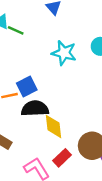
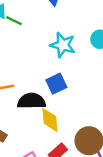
blue square: (27, 86) -> (56, 84), moved

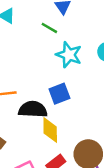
green line: (14, 21) -> (49, 28), moved

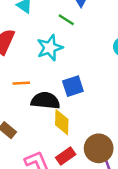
cyan star: (69, 55) -> (50, 48), moved, turned 30

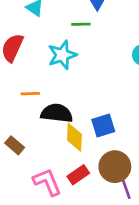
green line: (66, 20) -> (81, 24), turned -35
blue square: (73, 86) -> (103, 126), moved

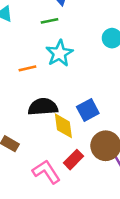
cyan star: (62, 55) -> (59, 53), moved
orange line: (30, 94) -> (27, 68), moved

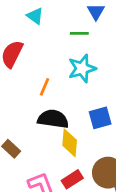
orange line: (27, 68) -> (45, 87), moved, turned -66
blue square: (88, 110) -> (100, 118), moved

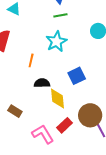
green line: (79, 33) -> (60, 15), moved
black semicircle: (53, 119) -> (42, 83), size x0.7

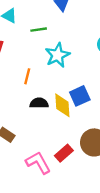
green line: (60, 15) -> (39, 30), moved
yellow diamond: (57, 98) -> (62, 105), moved

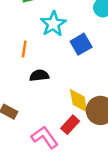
blue square: (80, 96) -> (81, 44), moved
yellow diamond: (62, 105) -> (79, 101), moved

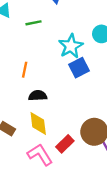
cyan star: (53, 24) -> (71, 46), moved
yellow diamond: (79, 101) -> (38, 123), moved

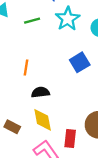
cyan star: (71, 46) -> (68, 19), moved
red rectangle: (65, 144) -> (70, 138), turned -36

